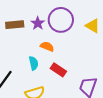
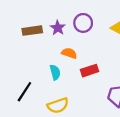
purple circle: (61, 20) -> (83, 23), size x0.7
red rectangle: (58, 70) -> (90, 71), moved, turned -49

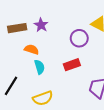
purple circle: (83, 23) -> (79, 38), moved
orange semicircle: (69, 53) -> (32, 49), moved

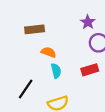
purple star: (41, 25) -> (88, 22), moved

